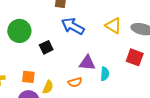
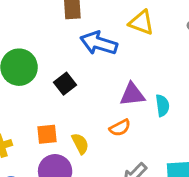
yellow triangle: (113, 26) -> (141, 22), moved
yellow semicircle: (48, 87) -> (80, 144), turned -40

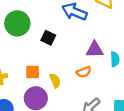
black square: (65, 84) -> (48, 38), turned -32

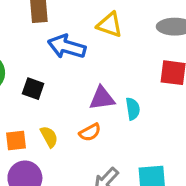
yellow semicircle: (55, 81) -> (49, 137), moved

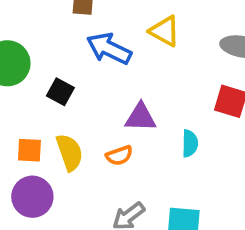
cyan semicircle: (133, 109) -> (190, 143), moved
yellow semicircle: (49, 137) -> (70, 152), size x1.4

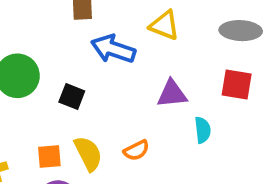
purple triangle: (141, 117) -> (172, 94), moved

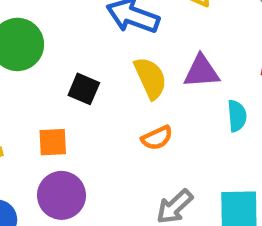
black square: (72, 97) -> (84, 89), moved
yellow semicircle: (88, 154) -> (150, 78), moved

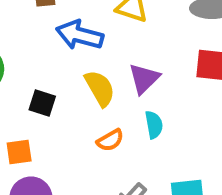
purple triangle: (201, 71) -> (144, 79), turned -36
cyan semicircle: (237, 116) -> (154, 125), moved

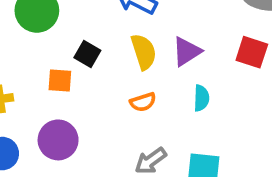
cyan semicircle: (154, 125) -> (201, 98), moved
orange square: (19, 152) -> (60, 80), moved

